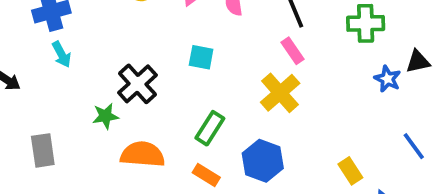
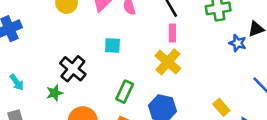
pink rectangle: (292, 51) -> (172, 33), turned 42
cyan arrow: (62, 54) -> (17, 82), moved

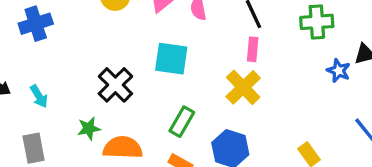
cyan square: (112, 45) -> (171, 59), size x1.5
green star: (55, 93) -> (89, 128), moved

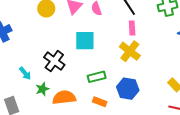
cyan arrow: (39, 96) -> (25, 73), moved
green rectangle: (182, 122) -> (97, 77), turned 54

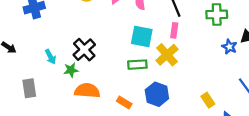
cyan square: (85, 41) -> (142, 37), moved
green rectangle: (97, 77) -> (137, 65), moved
green star: (42, 89) -> (71, 70), moved

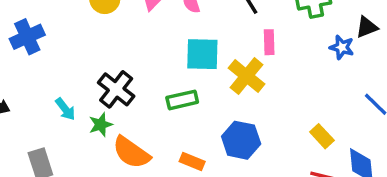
pink rectangle: (174, 30) -> (269, 42), moved
green rectangle: (137, 65) -> (182, 100), moved
orange semicircle: (87, 91) -> (131, 152), turned -140

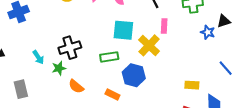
black cross: (116, 89) -> (70, 48), turned 30
yellow rectangle: (322, 136) -> (192, 85), turned -48
blue hexagon: (241, 140) -> (134, 75), moved
orange semicircle: (131, 152) -> (76, 86), size x0.7

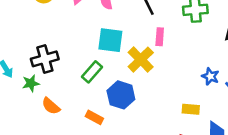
blue star: (208, 32) -> (210, 76), moved
green rectangle: (109, 57) -> (92, 72), turned -42

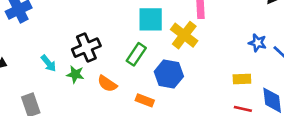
green star: (31, 83) -> (75, 74), turned 30
orange semicircle: (51, 106) -> (107, 84), moved

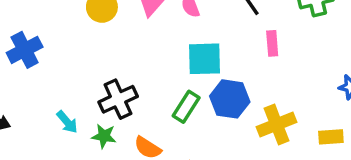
yellow cross: (184, 35) -> (277, 124), moved, turned 32
blue hexagon: (169, 74) -> (230, 99), moved

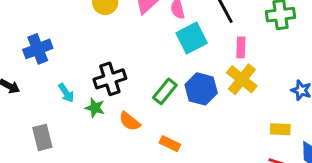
blue cross: (25, 50) -> (38, 49), moved
cyan square: (205, 59) -> (192, 38), moved, turned -32
yellow cross: (277, 124) -> (242, 79), moved, turned -36

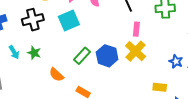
cyan square: (192, 38) -> (69, 21), moved
black cross: (110, 79) -> (33, 20), moved
green star: (95, 108) -> (34, 53), moved

